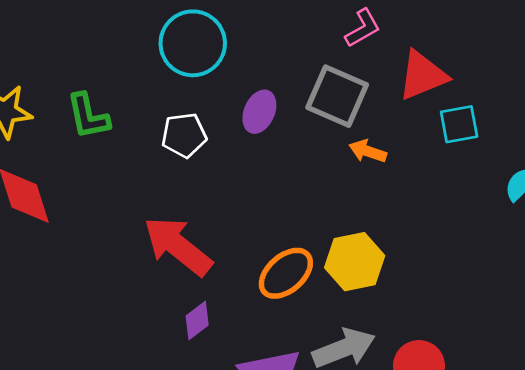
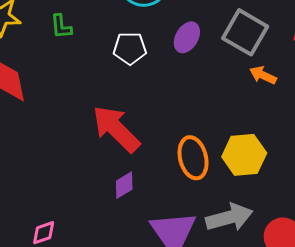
green L-shape: (88, 116) -> (61, 26), size x0.7
orange ellipse: (286, 273) -> (193, 158), turned -69

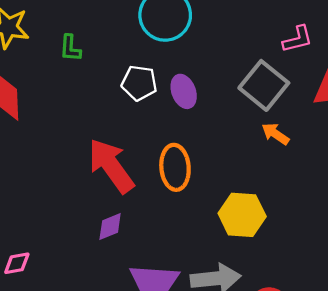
purple ellipse: (187, 37) -> (184, 91), moved, turned -60
orange ellipse: (193, 158) -> (175, 167), moved

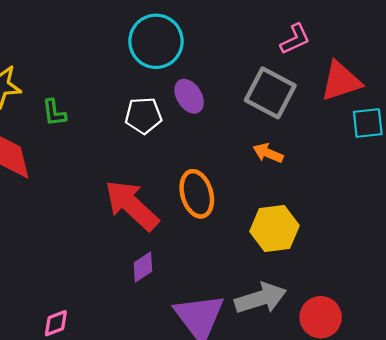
green L-shape: (70, 48) -> (54, 113), moved
purple ellipse: (184, 91) -> (189, 96), moved
orange arrow: (275, 134) -> (268, 153), moved

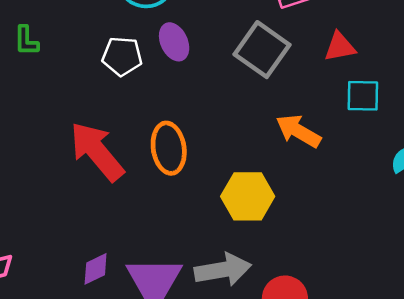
red triangle: (341, 81) -> (340, 47), size x0.7
orange arrow: (268, 153) -> (298, 131), moved, size x1.4
purple diamond: (143, 267) -> (96, 269), moved

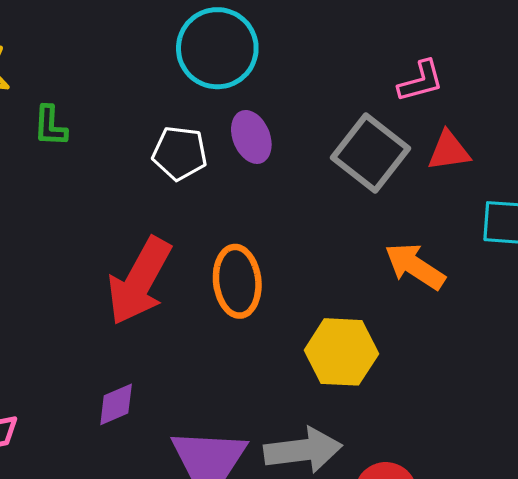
red triangle: (340, 47) -> (449, 151), moved
red arrow: (97, 151) -> (139, 281), turned -114
purple diamond: (96, 269) -> (116, 404), moved

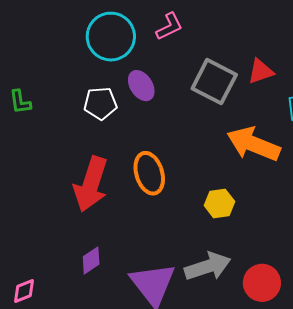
pink L-shape: (421, 81) -> (169, 27), moved
orange arrow: (415, 266) -> (253, 144), size x1.4
yellow hexagon: (341, 352) -> (219, 204), size x0.7

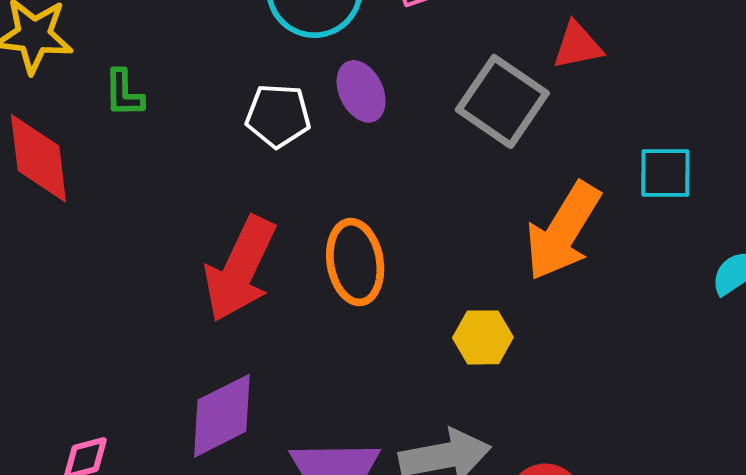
red triangle: (261, 71) -> (577, 46), moved
orange arrow: (253, 144) -> (563, 231), turned -88
purple diamond: (91, 260) -> (222, 416), size x1.6

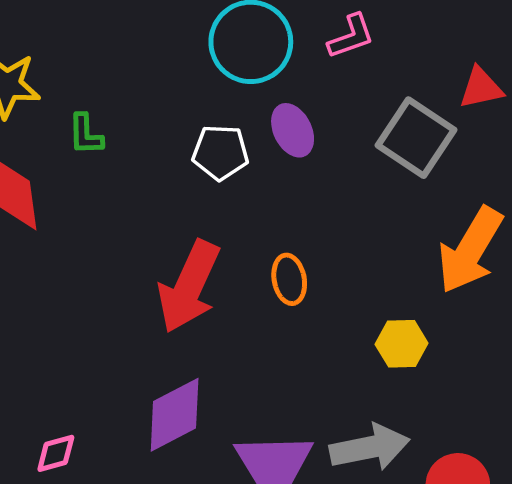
orange ellipse: (355, 262) -> (289, 279), size x0.7

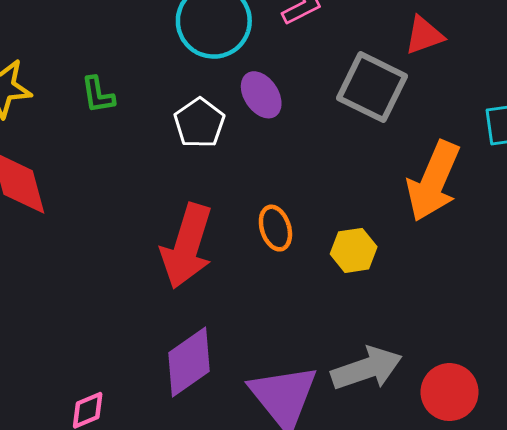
green L-shape: (86, 134) -> (98, 95), moved
white pentagon: (220, 152) -> (199, 123), turned -30
yellow hexagon: (402, 344) -> (354, 250), moved

